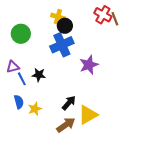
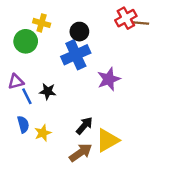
red cross: (103, 15) -> (126, 18), turned 30
yellow cross: (58, 17) -> (42, 23), moved
brown line: (115, 19) -> (141, 23), turned -64

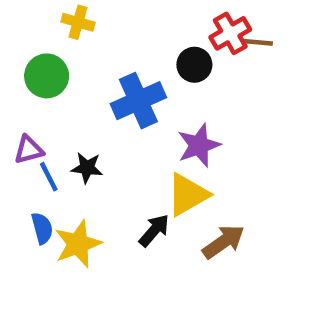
yellow cross: (42, 23) -> (78, 22), moved
black circle: (79, 32) -> (194, 65), moved
yellow star: (43, 133) -> (78, 244), size x1.5
yellow triangle: (108, 140) -> (188, 195), moved
brown arrow: (81, 153) -> (224, 242), moved

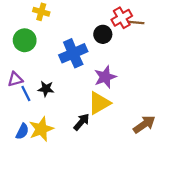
blue semicircle: (42, 228) -> (22, 131), moved, turned 42
brown arrow: (224, 242) -> (144, 124), moved

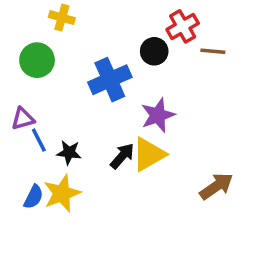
brown line: (136, 22) -> (213, 51), moved
black star: (46, 89) -> (69, 152), moved
black arrow: (81, 122) -> (122, 156), moved

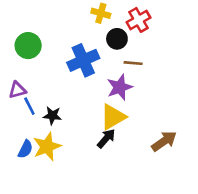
yellow cross: (62, 18) -> (101, 13), moved
brown line: (213, 51) -> (133, 63), moved
black arrow: (122, 156) -> (106, 138), moved

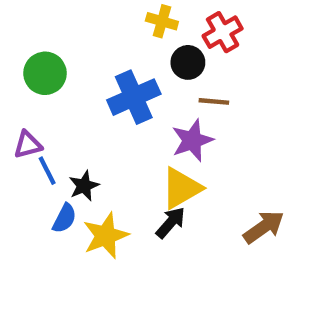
black star: (52, 116) -> (84, 186), turned -30
yellow star: (47, 147) -> (106, 236), moved
blue semicircle: (25, 149) -> (64, 218), moved

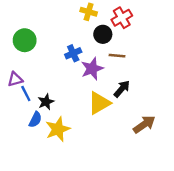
blue cross: (134, 97) -> (73, 53), size x0.6
purple star: (192, 140) -> (92, 69), moved
black arrow: (171, 223) -> (122, 89), moved

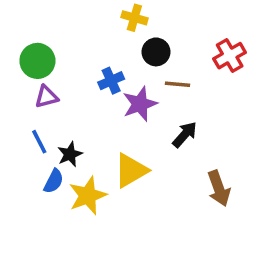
red cross: (122, 18) -> (230, 56), moved
purple triangle: (15, 79) -> (46, 97), moved
yellow triangle: (99, 103) -> (131, 170), moved
brown arrow: (144, 124) -> (219, 188), turned 105

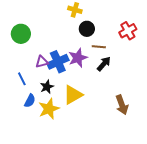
blue cross: (111, 81) -> (58, 62), moved, size x1.5
purple triangle: (46, 97) -> (42, 62), moved
black arrow: (185, 135) -> (104, 64), moved
black star: (70, 154) -> (47, 87), moved

